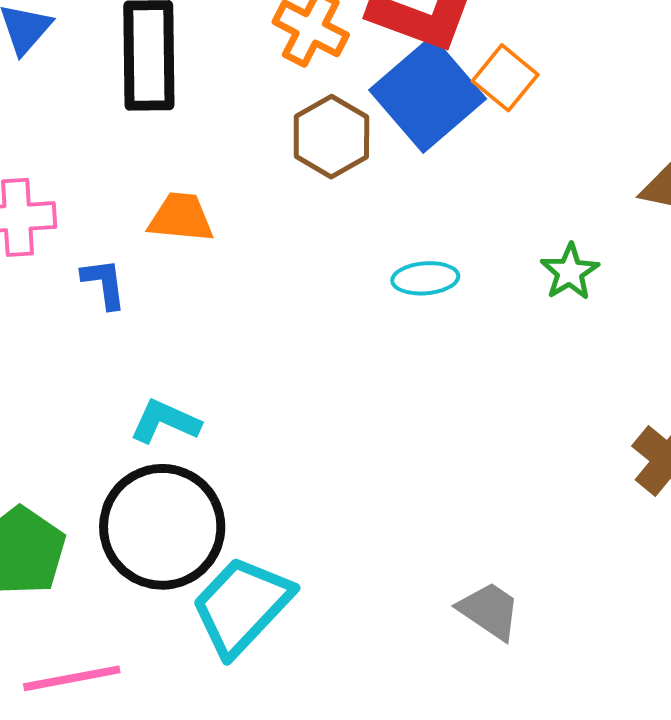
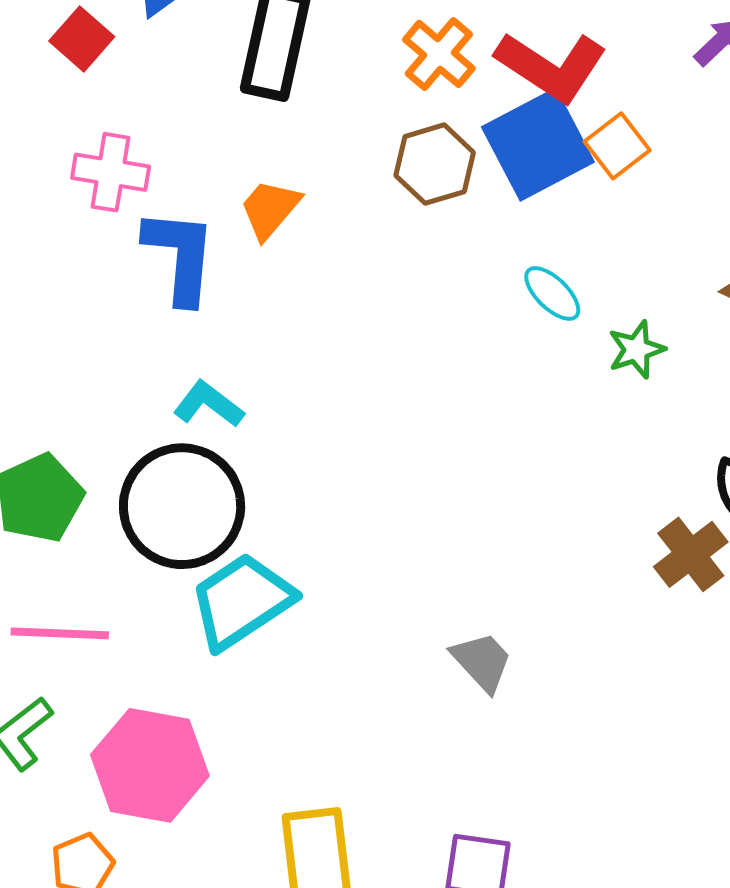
orange trapezoid: (181, 218) -> (270, 209), turned -68
cyan ellipse: (425, 278) -> (552, 293), moved, turned 36
blue L-shape: (104, 283) -> (180, 256), size x1.8

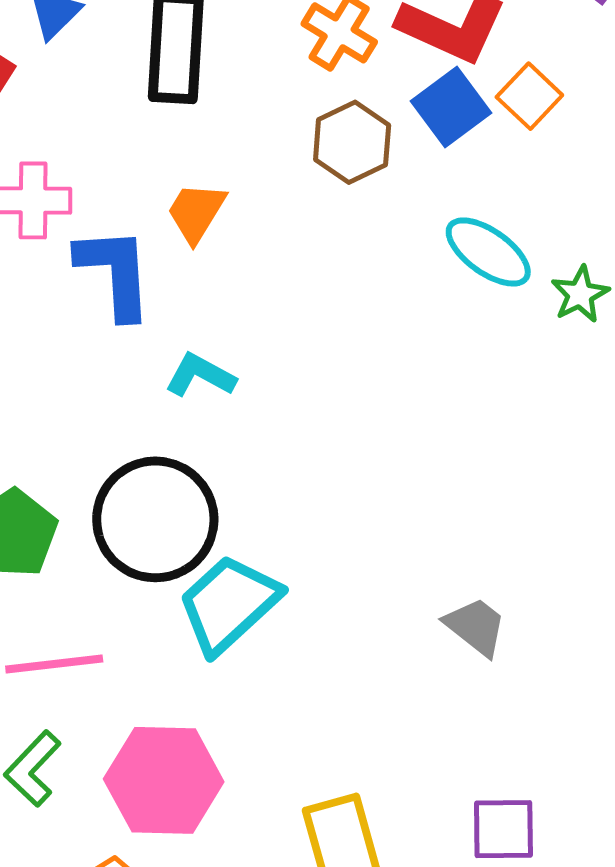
blue square: (538, 145) -> (451, 107), size x0.7
cyan ellipse: (552, 293) -> (488, 252), size x1.4
cyan L-shape: (209, 404) -> (200, 375), moved

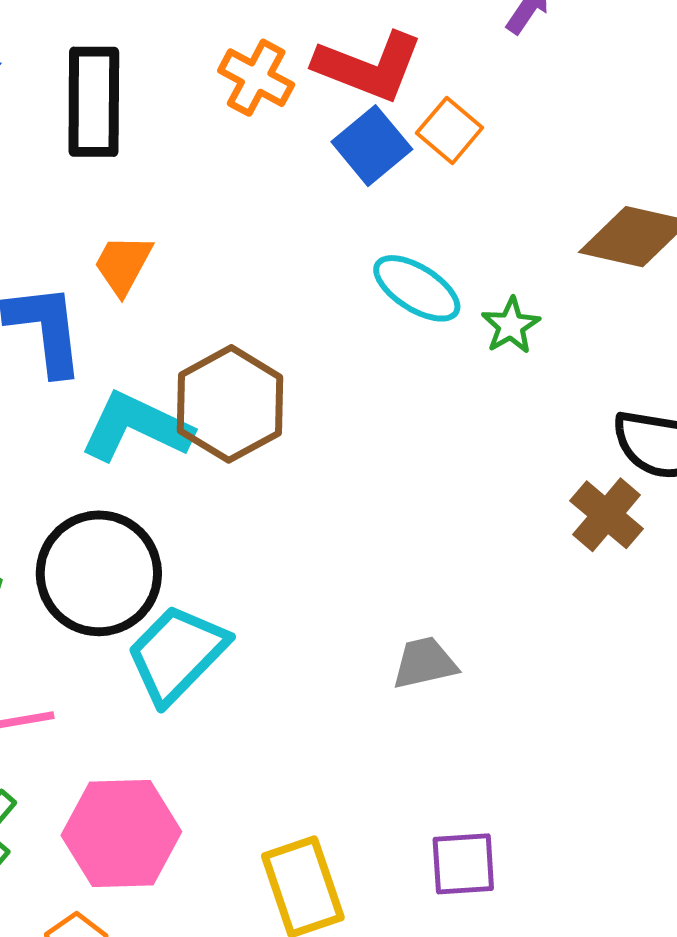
brown hexagon: (352, 142) -> (230, 404), moved, size x1.4
cyan L-shape: (200, 375) -> (136, 427), size x1.6
gray trapezoid: (476, 627) -> (425, 663), turned -48

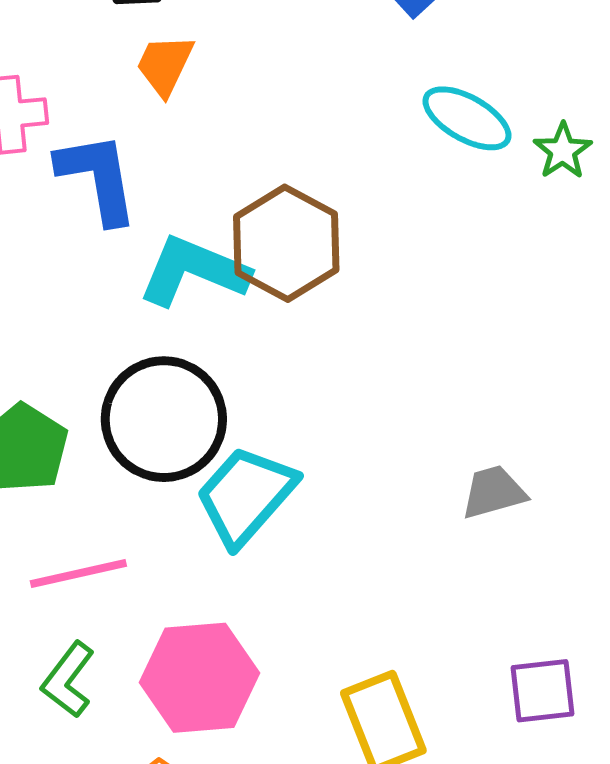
orange trapezoid: (123, 264) -> (165, 65), moved

